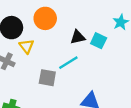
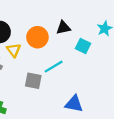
orange circle: (45, 18) -> (37, 37), moved
black triangle: (78, 37) -> (63, 28), moved

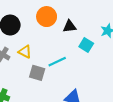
orange circle: (37, 37) -> (47, 17), moved
yellow triangle: (14, 50) -> (25, 52), moved, turned -32

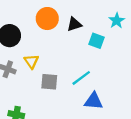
yellow triangle: (25, 52) -> (31, 61), turned 40
cyan line: (57, 62) -> (81, 78), moved

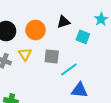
orange circle: (47, 19) -> (36, 30), moved
gray square: (49, 82) -> (52, 56), moved

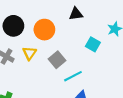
black triangle: (64, 22) -> (76, 14), moved
gray square: (52, 56) -> (57, 60), turned 35

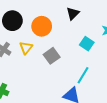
black triangle: (76, 14) -> (73, 13), turned -40
cyan line: (73, 76) -> (83, 75), moved, turned -36

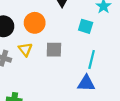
gray square: (52, 56) -> (54, 50), turned -35

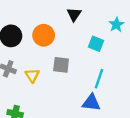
yellow triangle: (25, 49) -> (32, 75), moved

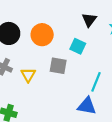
black triangle: (74, 14) -> (89, 20), moved
cyan square: (96, 44) -> (78, 46), moved

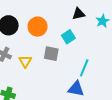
black triangle: (89, 20) -> (79, 14), turned 40
cyan square: (78, 46) -> (68, 37), turned 32

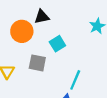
black triangle: (79, 14) -> (42, 17), moved

